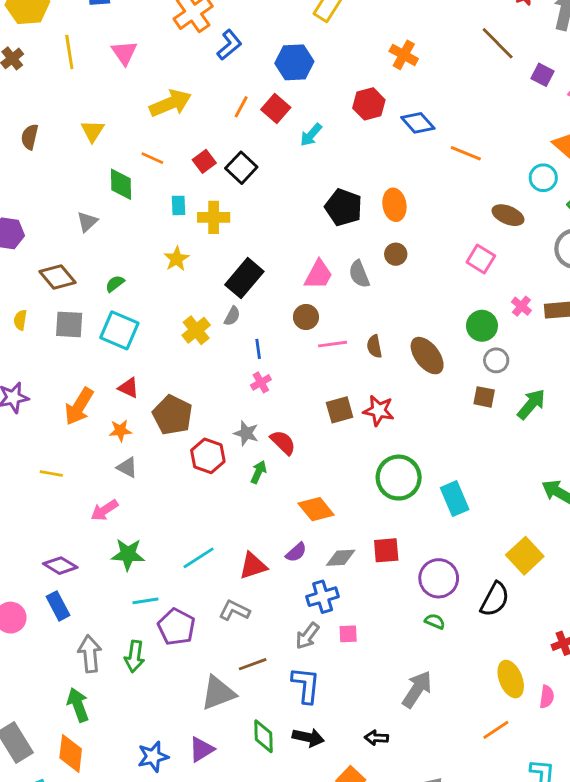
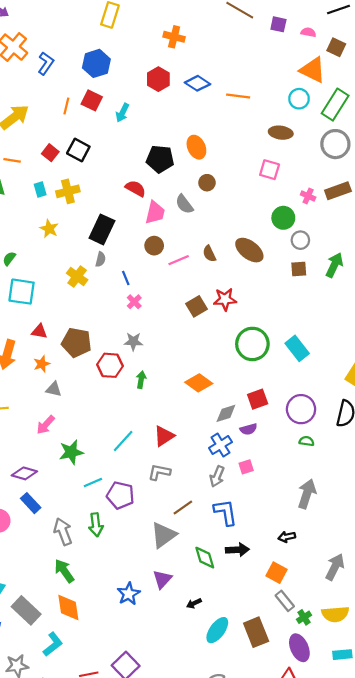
red semicircle: (283, 442) -> (135, 188), moved
green arrow: (259, 472) -> (141, 380), moved
purple semicircle: (296, 552) -> (248, 429), moved, turned 42

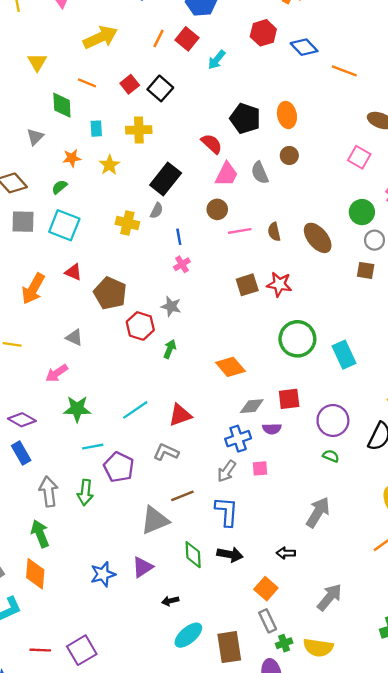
cyan rectangle: (40, 190) -> (96, 129), moved
yellow cross: (77, 277) -> (127, 223), turned -36
orange star: (42, 364) -> (72, 158), moved

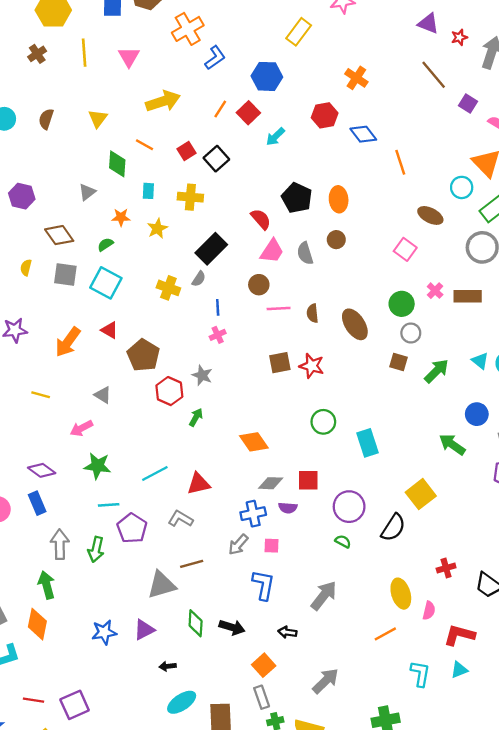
orange line: (344, 71) -> (400, 162), turned 45
green circle: (297, 339) -> (323, 422), size x0.7
blue L-shape: (227, 512) -> (263, 585), moved

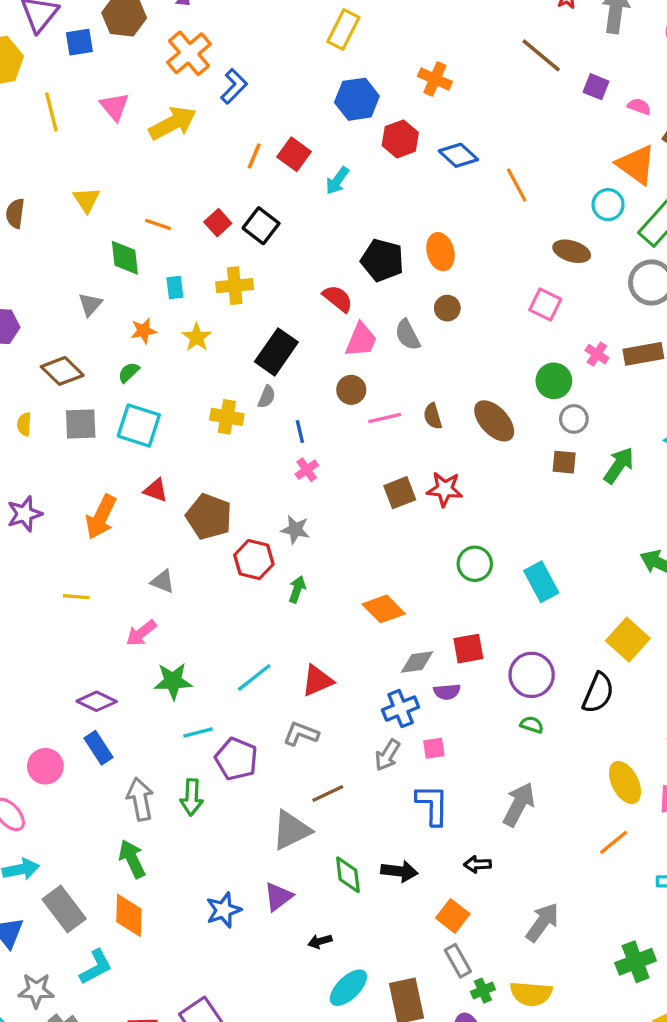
blue hexagon: (267, 76) -> (357, 99), moved
yellow arrow: (163, 101) -> (173, 123), moved

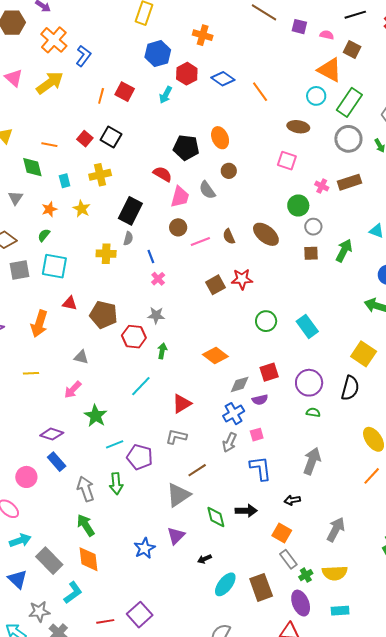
cyan arrow: (337, 181) -> (166, 95), moved
cyan line: (254, 677) -> (141, 386), moved
green star: (173, 681) -> (96, 416), turned -30

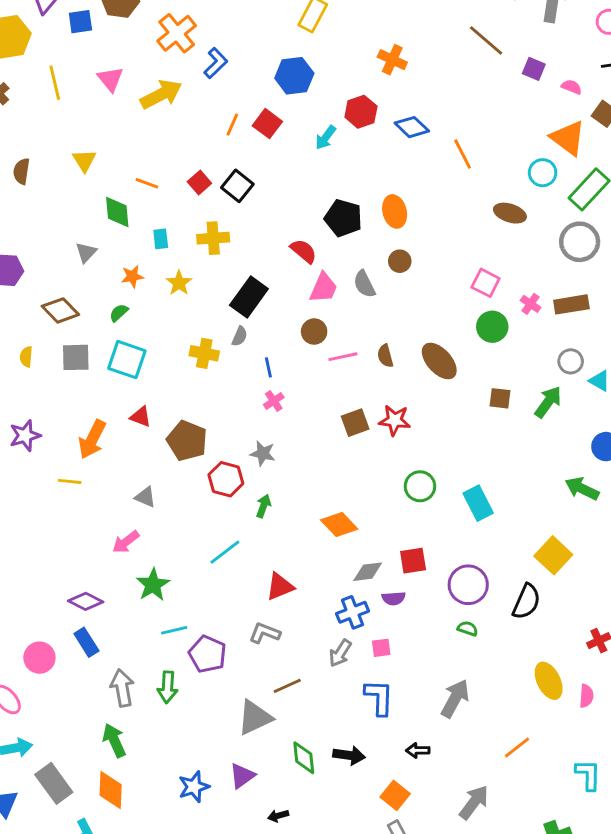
blue hexagon: (158, 54) -> (294, 76), moved
pink square: (287, 161) -> (486, 283), moved
gray circle: (313, 227) -> (571, 361), moved
yellow line: (31, 373) -> (70, 481), moved
orange line: (372, 476) -> (517, 747), moved

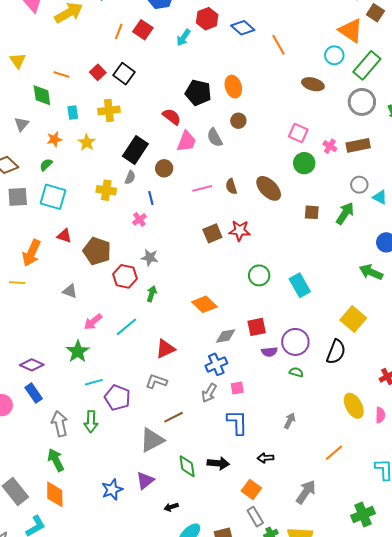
brown circle: (314, 332) -> (164, 168), moved
pink cross: (274, 401) -> (139, 219), moved
pink arrow: (126, 542) -> (93, 322), moved
purple semicircle: (394, 598) -> (269, 352), moved
gray arrow: (455, 698) -> (290, 421), size x0.6

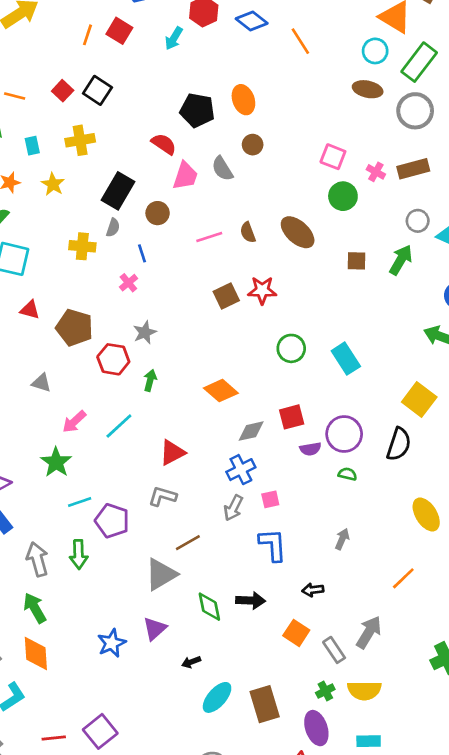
brown ellipse: (313, 84) -> (368, 89), moved
gray star: (150, 257) -> (145, 332), turned -30
gray rectangle: (255, 517) -> (334, 650), moved

